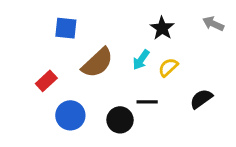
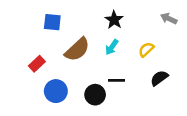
black star: (162, 28) -> (114, 20), moved
yellow semicircle: (168, 67) -> (146, 50), moved

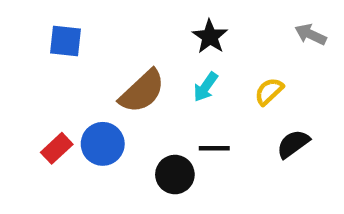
blue square: (52, 22) -> (65, 41), moved
red rectangle: (37, 64) -> (57, 148), moved
blue circle: (56, 91) -> (103, 144), moved

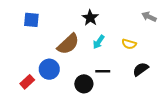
black star: (210, 37) -> (90, 18), moved
yellow semicircle: (269, 91) -> (129, 44), turned -120
red rectangle: (57, 148) -> (27, 82), moved

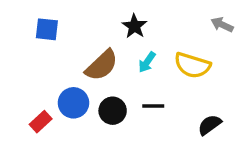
yellow semicircle: (129, 44) -> (192, 65), size x1.6
black semicircle: (141, 69) -> (210, 125), moved
black circle: (84, 84) -> (113, 111), moved

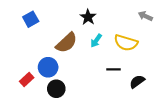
blue square: (47, 29) -> (31, 19), turned -35
black line: (153, 106) -> (114, 69), moved
black circle: (113, 111) -> (56, 89), moved

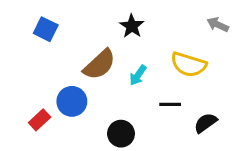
blue square: (31, 19) -> (46, 29), turned -35
cyan arrow: (96, 41) -> (138, 75), moved
black circle: (56, 89) -> (121, 134), moved

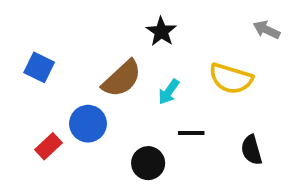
blue square: (46, 29) -> (39, 67), moved
black line: (170, 104) -> (191, 133), moved
black semicircle: (205, 123) -> (251, 150), turned -70

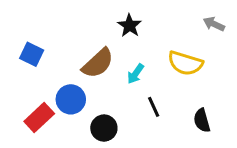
black line: (191, 133) -> (154, 107), turned 65
red rectangle: (49, 146) -> (39, 117), size x1.4
black circle: (148, 163) -> (104, 128), moved

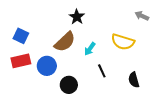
black star: (130, 26) -> (77, 17), moved
red rectangle: (39, 117) -> (21, 61), moved, turned 30

